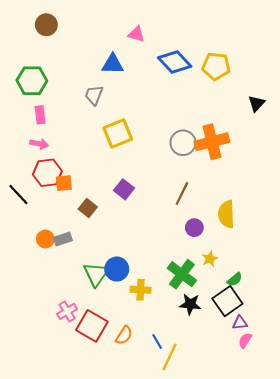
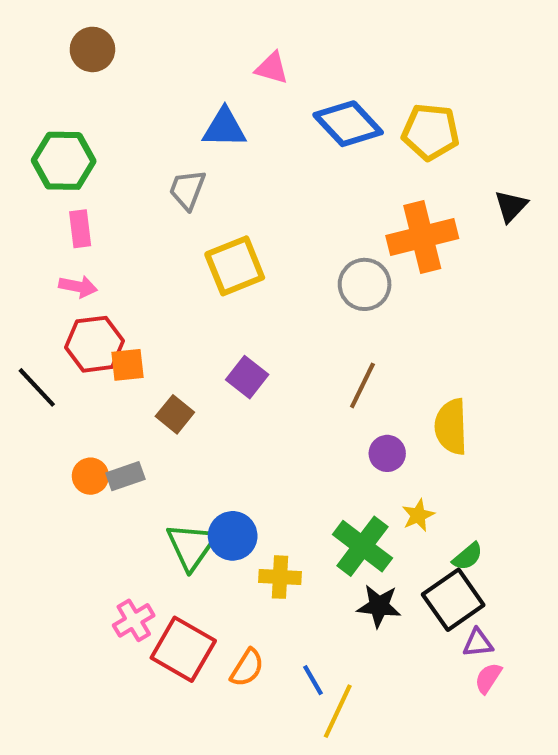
orange cross: (212, 142) -> (422, 237), moved

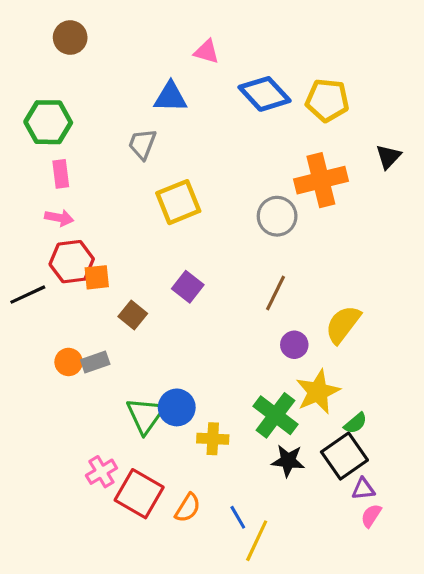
black line: (37, 387) -> (28, 295), turned -72
yellow semicircle: (451, 427) -> (343, 324), turned 39
yellow star: (418, 515) -> (318, 392), size x1.8

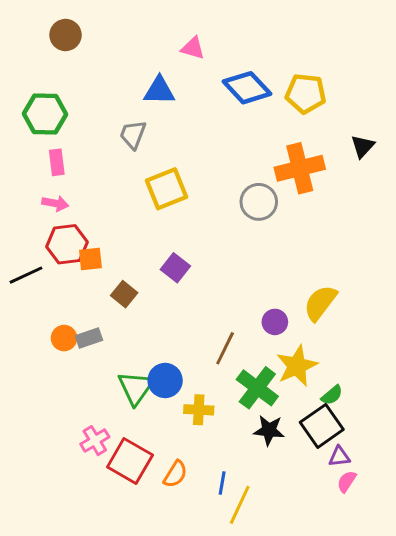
brown line: (275, 293) -> (225, 348), moved
blue line: (238, 517) -> (222, 483), turned 40

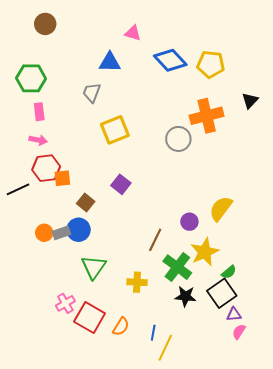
blue circle: (165, 380) -> (78, 230), moved

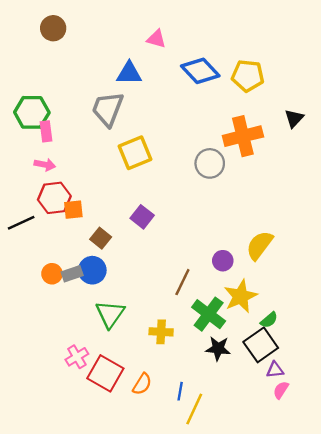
green hexagon: (31, 78) -> (32, 112), moved
gray trapezoid: (92, 93) -> (108, 109), size x1.5

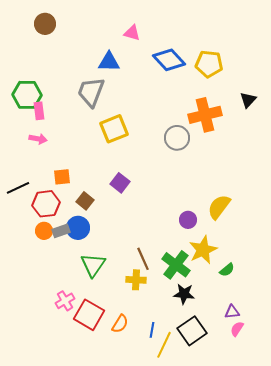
red hexagon: (54, 198) -> (46, 204), moved
brown line: (182, 282) -> (143, 259), moved, turned -50
black square: (261, 345) -> (192, 331), moved

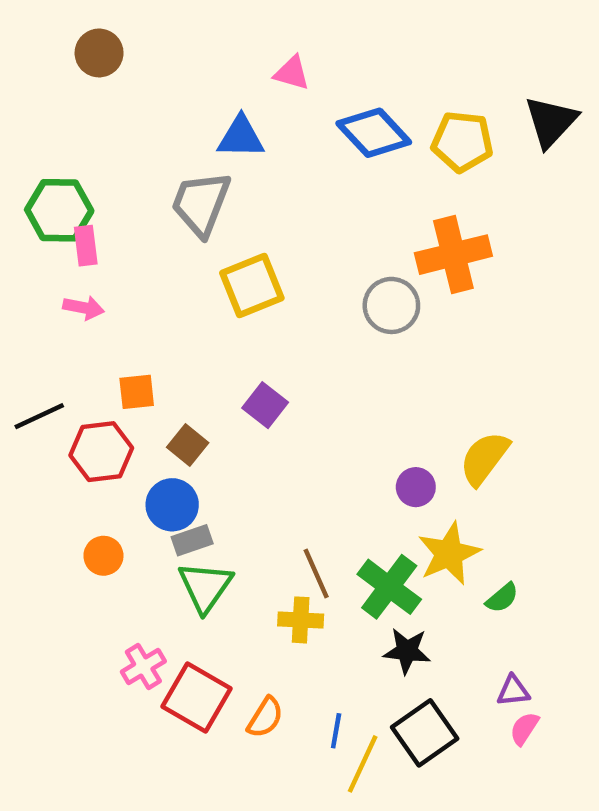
black triangle: (248, 100) -> (551, 122), moved, size x1.5
orange circle: (44, 231) -> (103, 556), moved
gray rectangle: (61, 231) -> (192, 540), moved

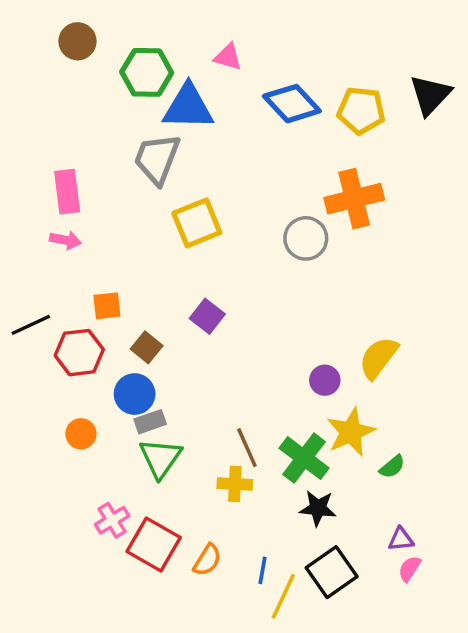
blue triangle: (241, 137) -> (188, 107), size x1.4
green hexagon: (59, 210) -> (147, 72), moved
pink rectangle: (86, 246) -> (67, 192), size x1.4

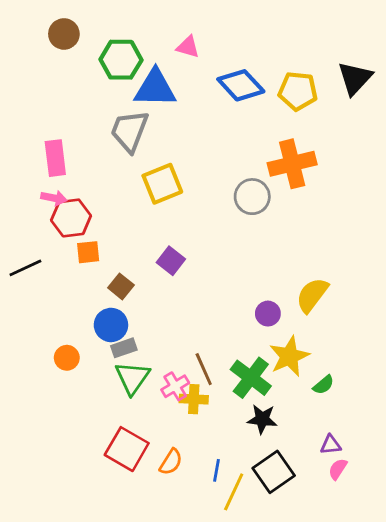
red hexagon: (79, 353) -> (71, 218), moved
pink cross: (112, 520) -> (175, 386), moved

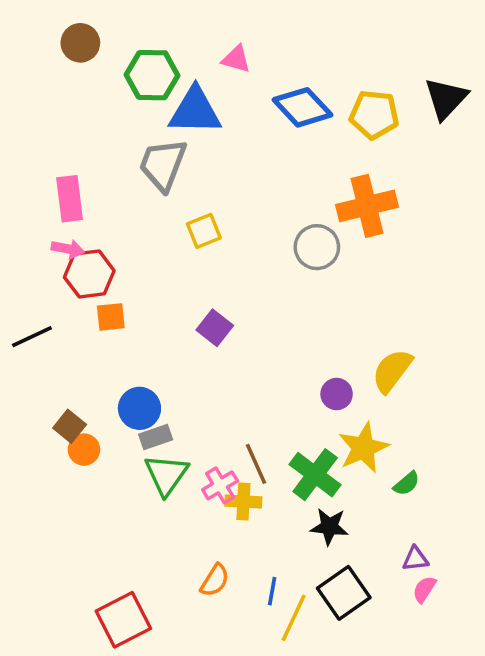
yellow square: (162, 184) -> (204, 231), size x0.7
brown square: (121, 286) -> (70, 426), moved
red square: (127, 449) -> (123, 620), moved, turned 33

